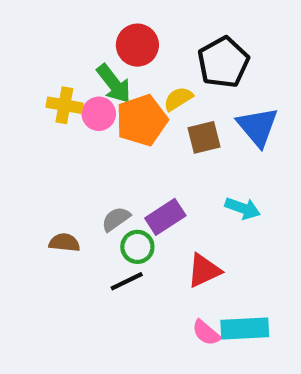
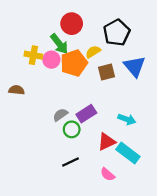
cyan arrow: (243, 208) -> (127, 119), moved
brown semicircle: (64, 243) -> (17, 90), moved
black line: (127, 281) -> (71, 162), moved
cyan rectangle: (245, 328) -> (128, 153), moved, turned 40

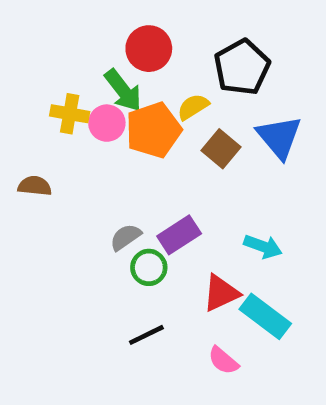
brown square: (107, 72) -> (221, 149), turned -36

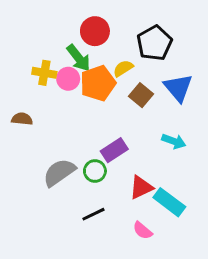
gray semicircle: (126, 237) -> (59, 172), moved, size x1.6
cyan arrow: (263, 246) -> (174, 141), moved

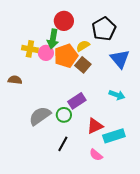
green arrow: (79, 58) -> (53, 39), turned 48
brown square: (141, 95) -> (83, 65), moved
cyan rectangle: (169, 202) -> (114, 136), turned -55
black line: (93, 214) -> (63, 144), turned -35

